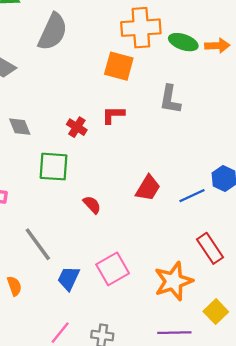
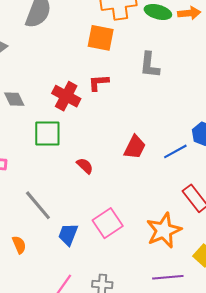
red cross: (77, 127) -> (66, 96), size x1.5

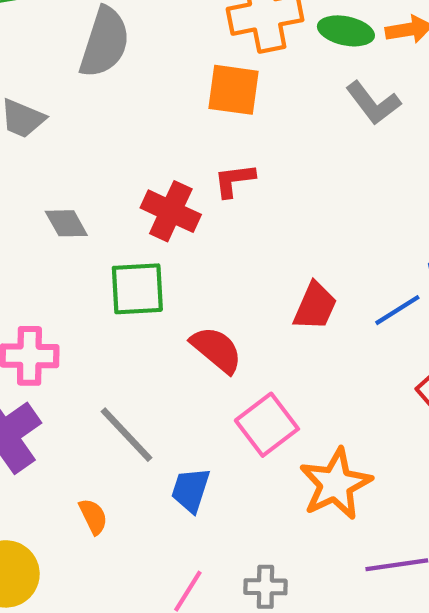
gray L-shape: (150, 65) -> (373, 103), moved, turned -40
red semicircle: (85, 166) -> (216, 350), size x1.5
pink square: (108, 223) -> (267, 425), moved
orange star: (164, 230) -> (335, 484), moved

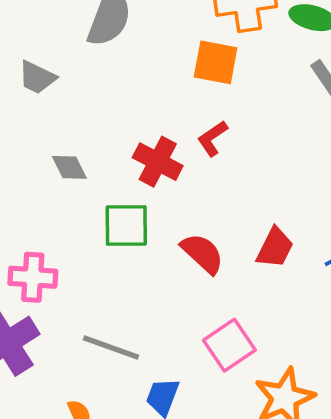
red L-shape: (234, 180) -> (212, 138), turned -30
red semicircle: (216, 350) -> (202, 253), moved
gray line: (126, 435) -> (111, 348), turned -30

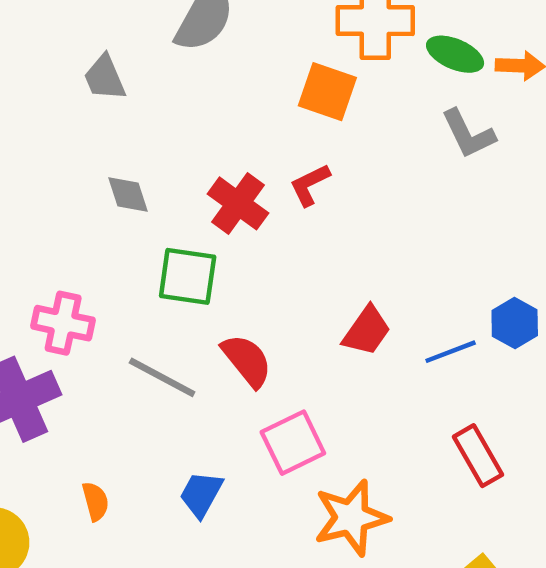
gray trapezoid: (37, 77) -> (105, 78), turned 33
red semicircle: (202, 253) -> (247, 360), moved
gray line: (111, 348) -> (162, 377), moved

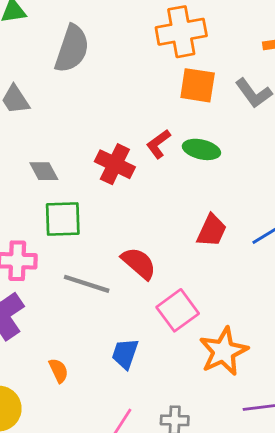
green ellipse: (455, 54) -> (201, 149), moved
orange square: (327, 92) -> (198, 85), moved
green square: (188, 276) -> (63, 219), moved

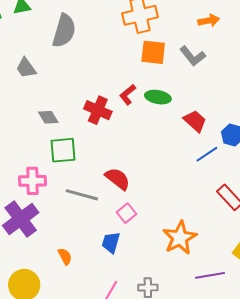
red trapezoid: (212, 230) -> (195, 121), moved, turned -70
pink square: (178, 310) -> (127, 213), moved, size x0.7

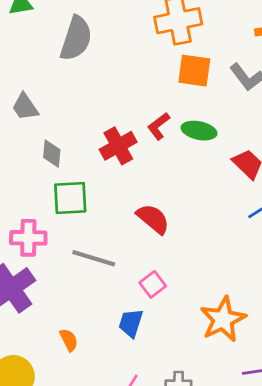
gray trapezoid: (26, 68) -> (25, 107), moved
red cross: (98, 110) -> (118, 146), turned 36
gray diamond: (48, 117) -> (52, 154), turned 35
red semicircle: (118, 179) -> (153, 219), moved

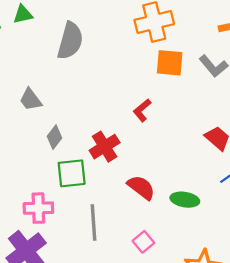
green ellipse: (199, 131) -> (185, 200), moved
red cross: (118, 146) -> (105, 147), moved
gray diamond: (52, 154) -> (55, 137), turned 35
gray line: (94, 258) -> (93, 222), turned 72

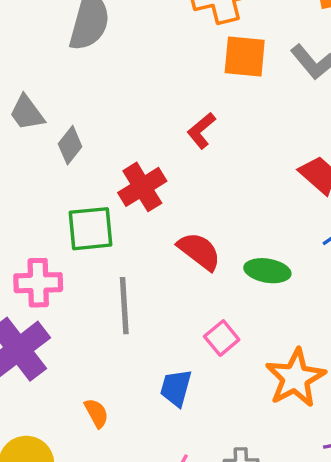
gray diamond: (55, 137) -> (70, 145), moved
pink square: (143, 242) -> (222, 338), moved

